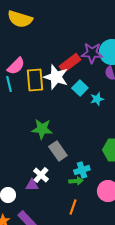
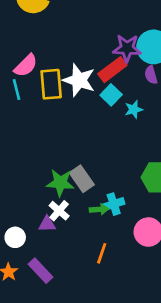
red rectangle: (70, 63) -> (112, 70), moved
green star: (42, 129) -> (60, 183), moved
green arrow: (76, 181) -> (99, 209), moved

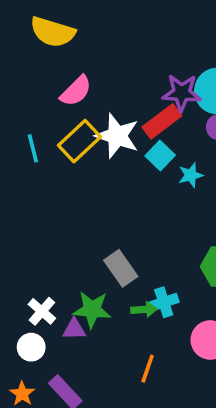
pink semicircle: (26, 66) -> (76, 91), moved
yellow rectangle: (51, 84) -> (80, 141), turned 52
green star: (60, 183) -> (92, 310), moved
white cross: (59, 211) -> (42, 311), moved

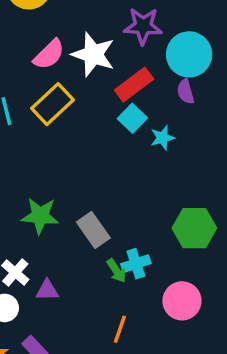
purple star: (182, 93) -> (143, 26), moved
white star: (117, 136) -> (93, 54), moved
green star: (92, 310) -> (40, 216), moved
green arrow: (144, 310) -> (116, 271), turned 60

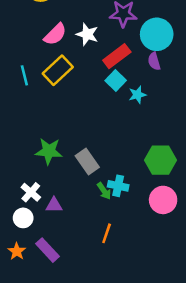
white star: (93, 54) -> (87, 34), size x0.7
cyan cross: (136, 264) -> (118, 186), turned 30
pink circle: (182, 301) -> (163, 200), moved

